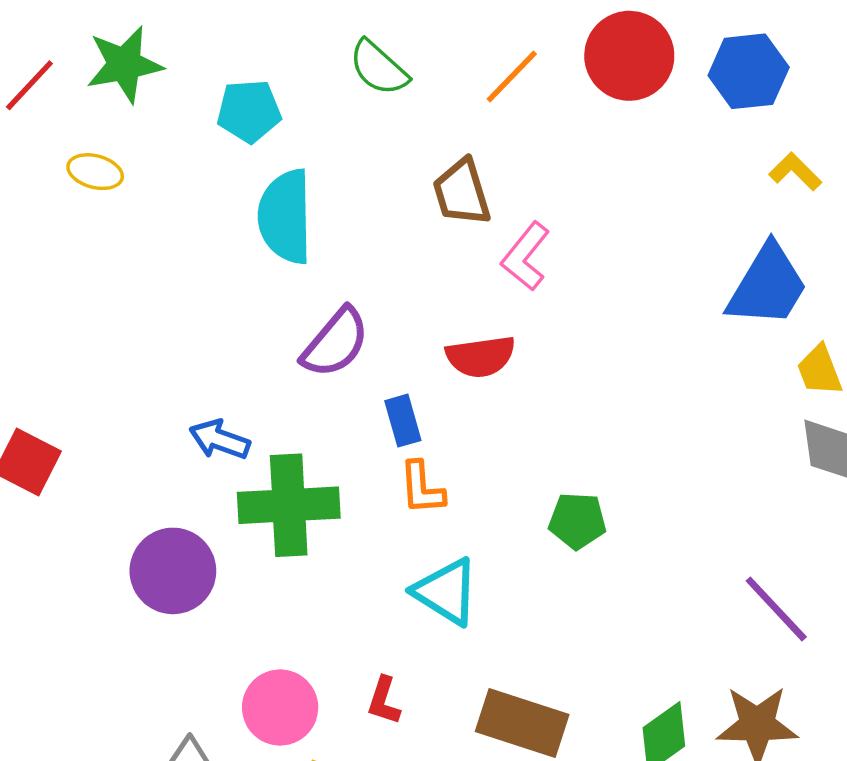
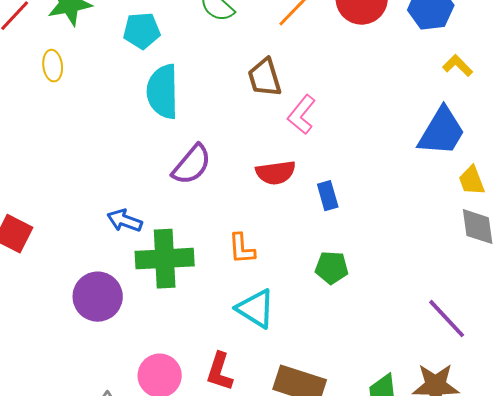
yellow ellipse: (95, 172) -> (53, 66), turned 68
blue rectangle: (403, 421) -> (328, 196), moved
red L-shape: (384, 701) -> (220, 372), size x1.4

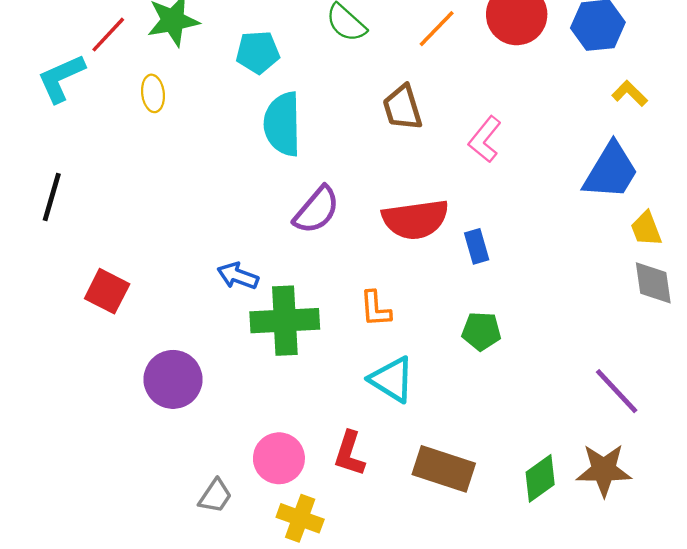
pink L-shape: (302, 115) -> (485, 139), moved
red semicircle: (276, 173) -> (415, 219), size x1.4
purple circle: (98, 297) -> (173, 379), moved

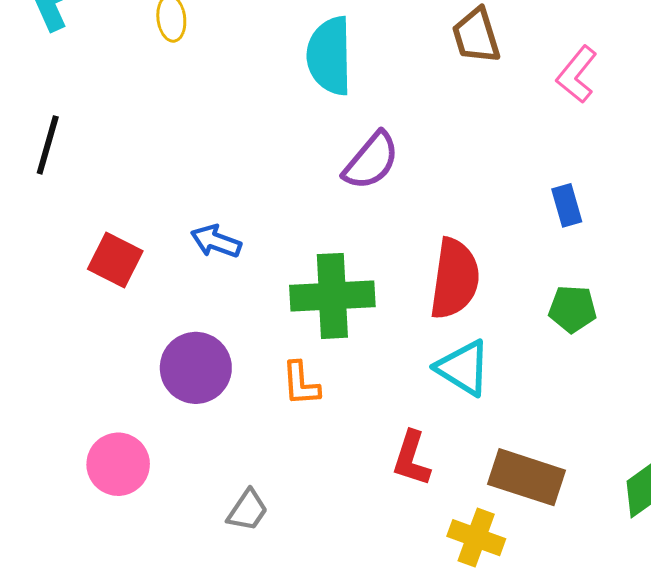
red semicircle: (415, 219) -> (455, 279), moved, turned -74
blue arrow: (238, 276) -> (216, 241), moved
orange L-shape: (375, 309) -> (301, 384), moved
pink circle: (279, 458) -> (118, 464), moved
yellow cross: (300, 518) -> (476, 538), moved

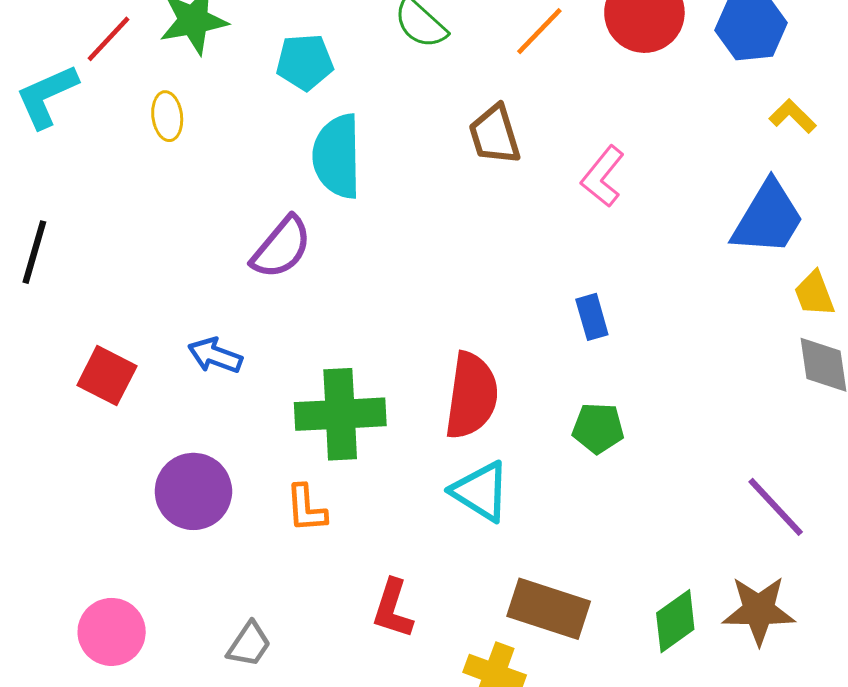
purple semicircle: (371, 161) -> (281, 247), moved
red L-shape: (411, 458) -> (393, 609), moved
pink circle: (118, 464) -> (112, 632), moved

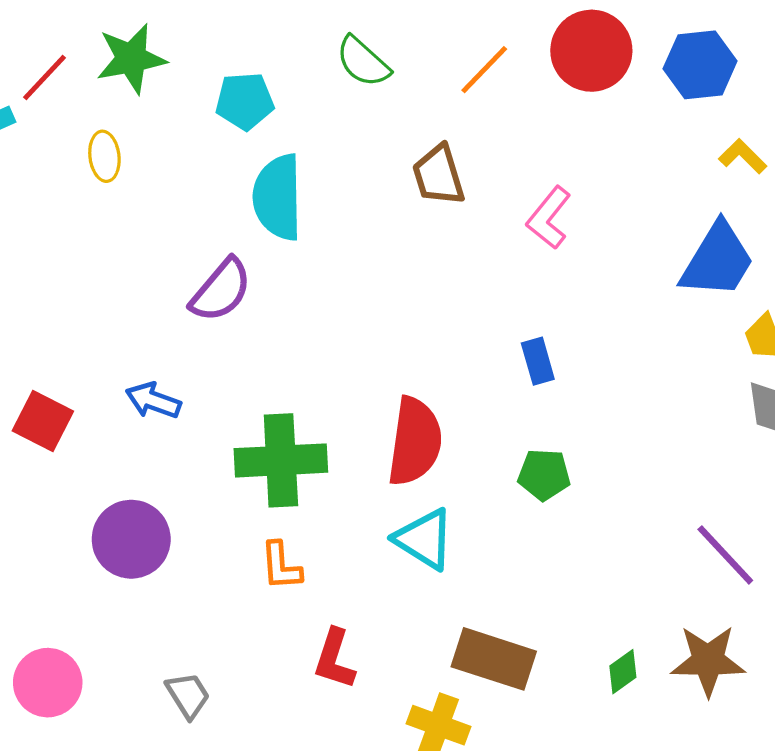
orange L-shape: (306, 508) -> (281, 566), moved
green diamond: (675, 621) -> (623, 672), size x0.7
gray trapezoid: (249, 644) -> (188, 695), turned -66

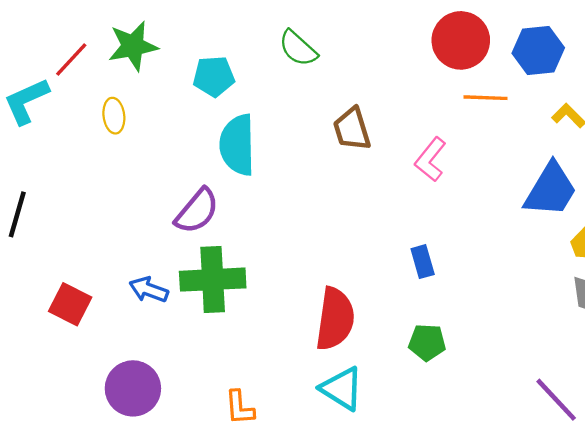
orange line: (484, 70) -> (485, 98), moved, turned 48
green cross: (281, 460) -> (213, 280), moved

